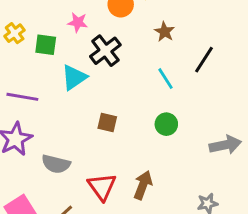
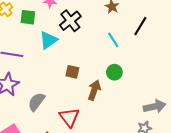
gray arrow: (225, 145) -> (155, 107), moved
gray semicircle: (56, 164) -> (36, 102), turned 114
brown arrow: (143, 185) -> (94, 90), moved

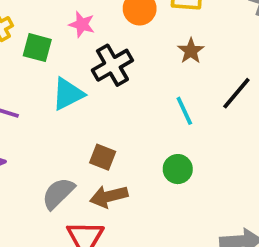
brown arrow: (94, 90) -> (109, 196), moved, turned -132
gray semicircle: (36, 102) -> (58, 193), moved

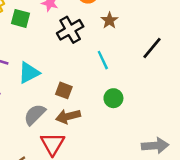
brown star: (191, 51) -> (109, 20), moved
cyan triangle: (68, 94) -> (29, 73), moved
cyan line: (184, 111) -> (103, 60), moved

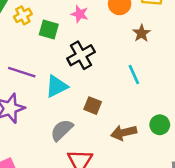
black cross: (70, 30) -> (81, 55), moved
green circle: (113, 98) -> (160, 125), moved
brown arrow: (68, 116) -> (124, 133), moved

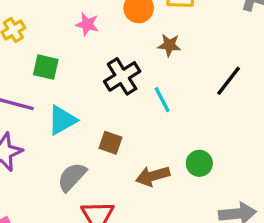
green square: (49, 30) -> (46, 67), moved
brown star: (142, 33) -> (169, 45), turned -30
black cross: (81, 55) -> (122, 76), moved

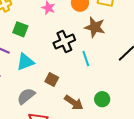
brown star: (169, 45) -> (95, 27), size x1.5
brown arrow: (153, 176) -> (74, 103), turned -138

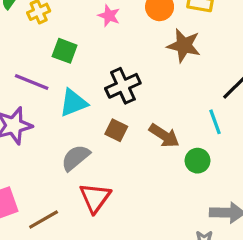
black cross: (64, 41) -> (123, 86), moved
cyan line: (86, 59) -> (215, 122), moved
brown arrow: (74, 103) -> (164, 136), moved

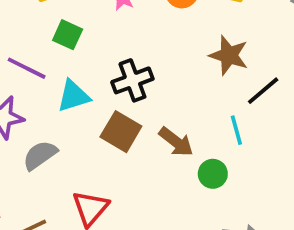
brown star: (184, 45) -> (229, 55), moved
brown square: (116, 130) -> (121, 132), size x1.5
gray semicircle: (76, 158) -> (40, 155), moved

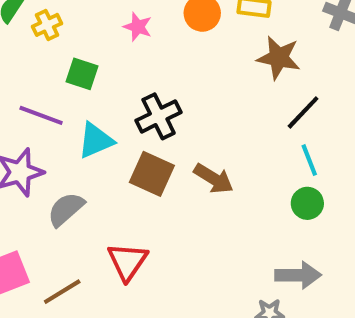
brown star: (229, 55) -> (279, 58), moved
cyan line: (236, 130) -> (309, 160), moved
green circle: (213, 174) -> (307, 203), moved

